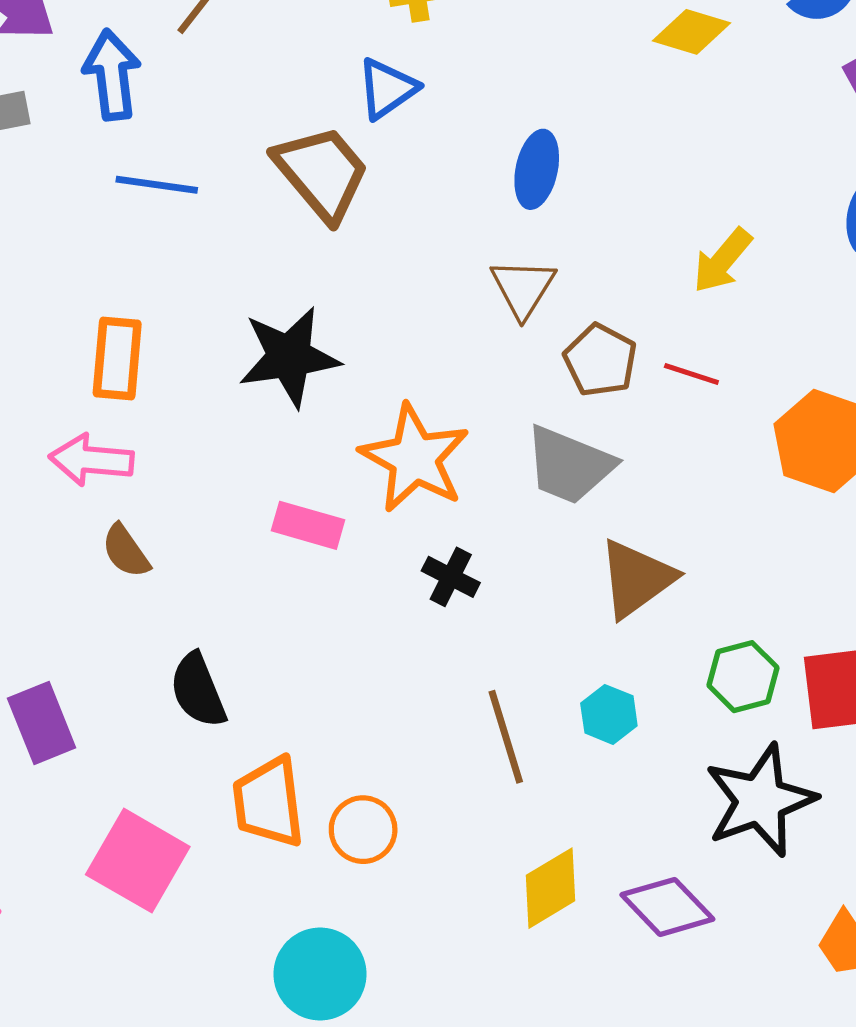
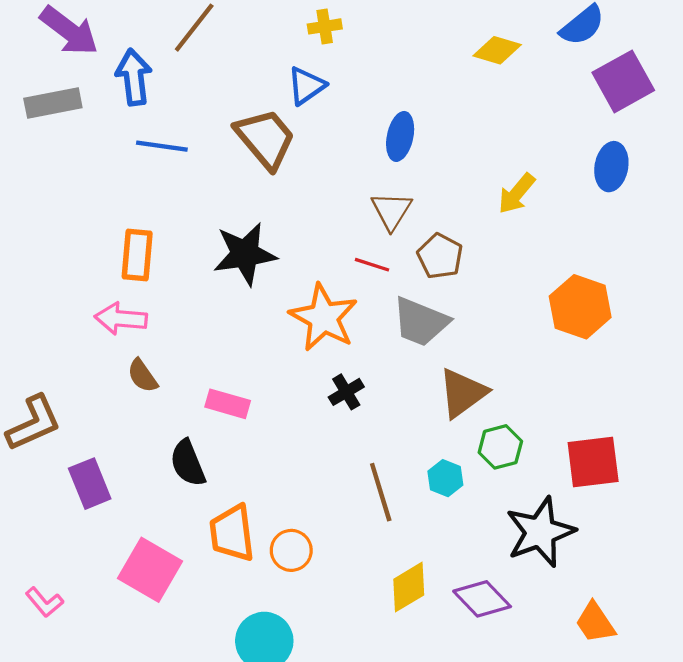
red line: (691, 374) -> (372, 265), moved
pink rectangle: (308, 525) -> (228, 404), moved
black cross: (451, 577) -> (346, 392), turned 32
green hexagon: (743, 677) -> (500, 447), moved

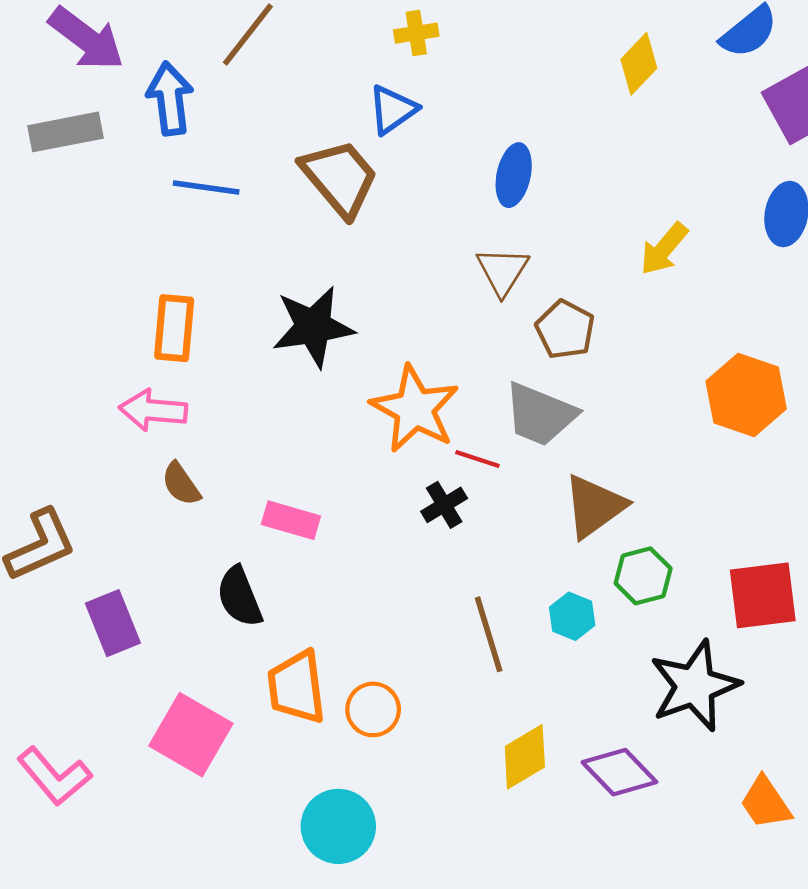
yellow diamond: (497, 50) -> (639, 64), turned -63
red line: (372, 265) -> (477, 459), moved
pink L-shape: (44, 602) -> (54, 776), size x1.5

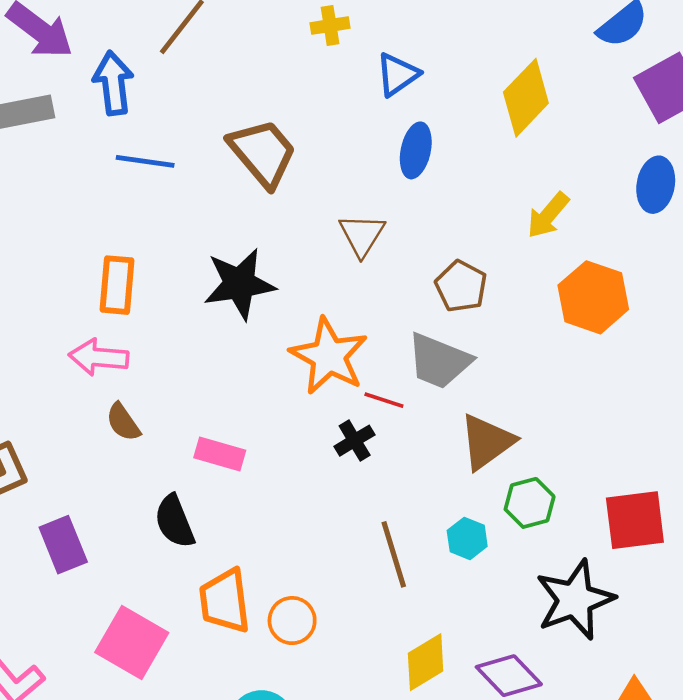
yellow diamond: (639, 64) -> (526, 98), moved, size x1.4
blue triangle: (393, 110) -> (397, 74), moved
brown triangle: (503, 271) -> (362, 235), moved
orange hexagon: (746, 395) -> (593, 297), moved

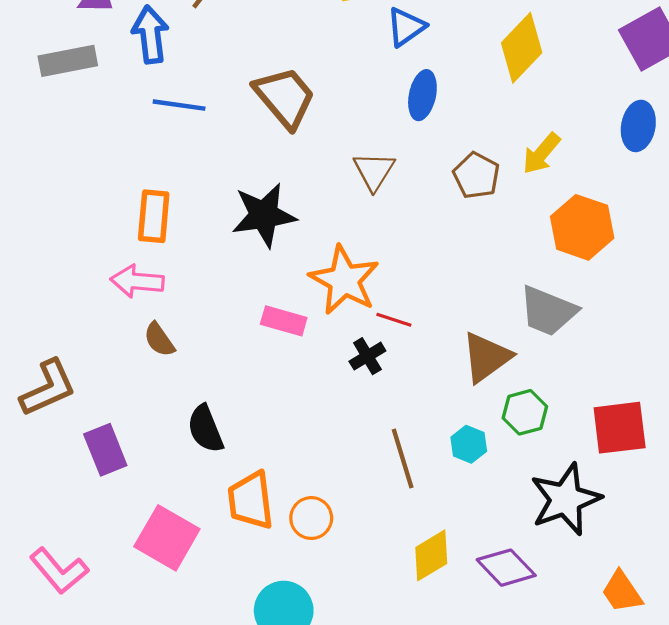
brown pentagon: (461, 286) -> (476, 176), moved
gray trapezoid: (439, 361) -> (548, 311), moved
pink rectangle: (220, 454) -> (284, 321), moved

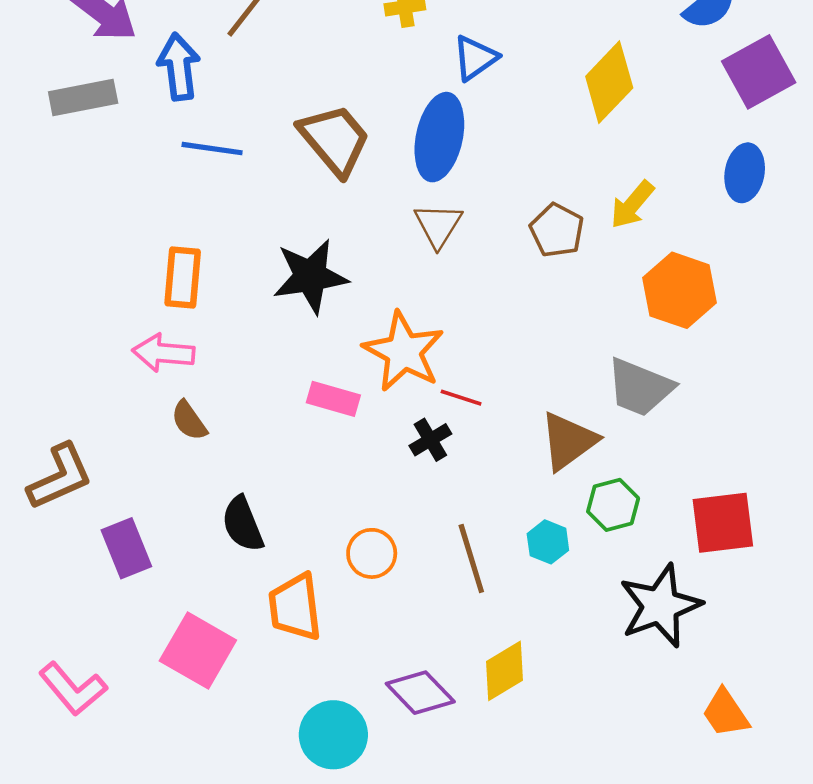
blue ellipse: (422, 95) -> (439, 137), moved, size x1.5
orange circle: (311, 518) -> (372, 553), moved
purple diamond: (506, 568) -> (420, 693), moved

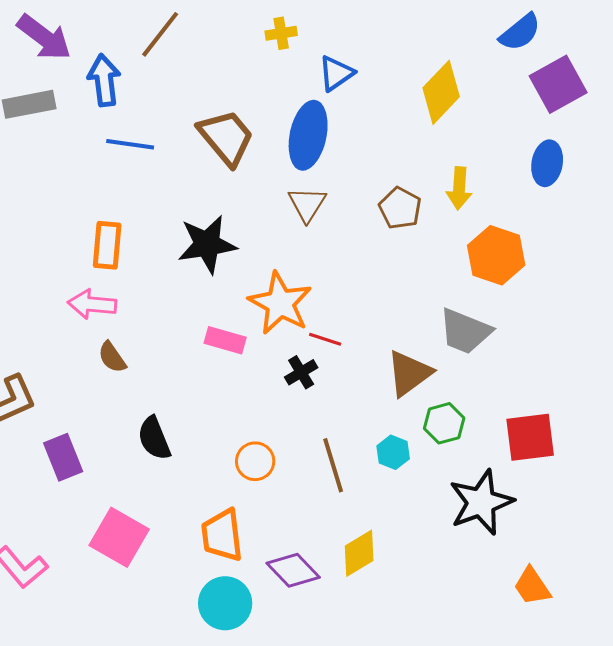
yellow arrow: (632, 205) -> (459, 188), turned -36
orange trapezoid: (295, 607) -> (222, 535), moved

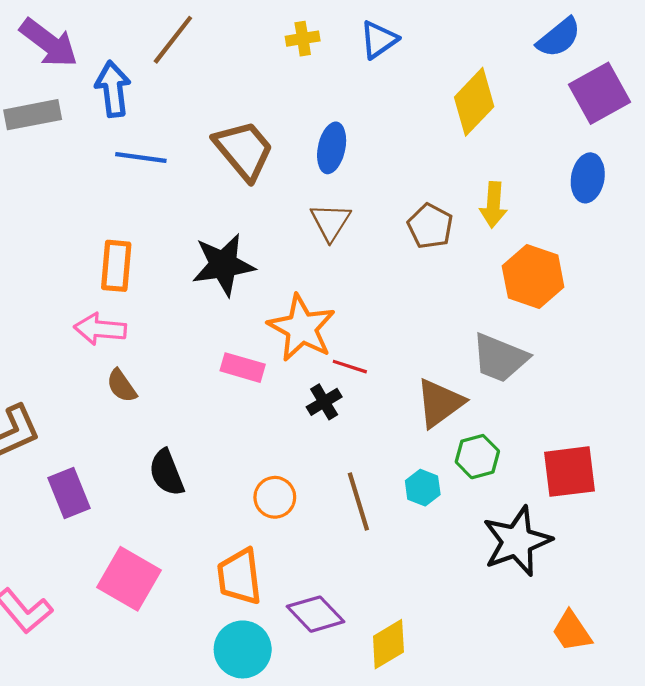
blue triangle: (336, 73) -> (379, 40), moved
blue ellipse: (308, 135) -> (332, 148), size x0.7
yellow diamond: (359, 553) -> (388, 644), moved

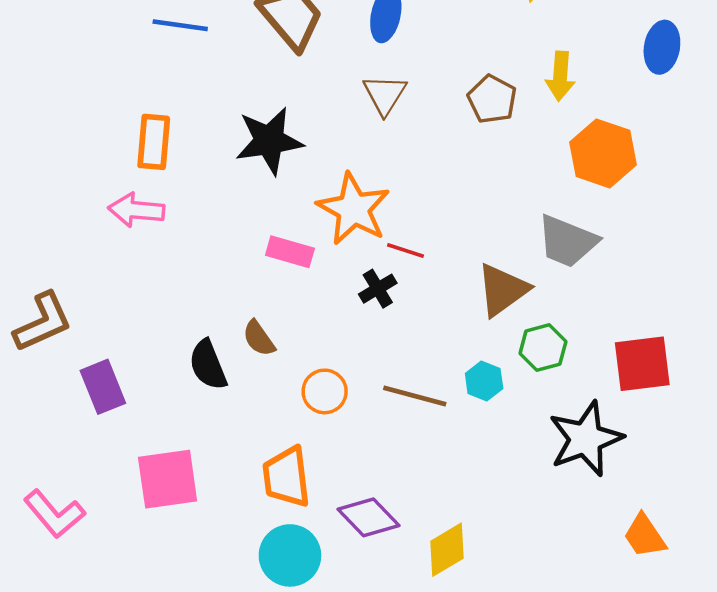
brown semicircle: (122, 386) -> (259, 338), moved
brown line: (358, 502) -> (415, 396), turned -58
pink square: (129, 579) -> (168, 479), turned -38

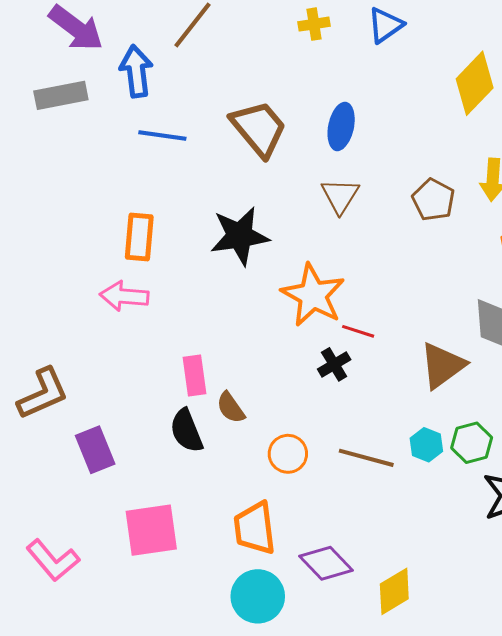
pink rectangle: (290, 252) -> (194, 375), moved, turned 66
green hexagon: (543, 348) -> (472, 443), moved

